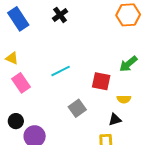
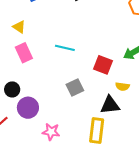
cyan line: (61, 71) -> (65, 48), turned 30
black triangle: (115, 120) -> (110, 105), size x1.5

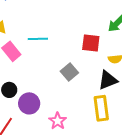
cyan line: (65, 48) -> (38, 39), moved
pink star: (51, 132) -> (58, 121), turned -30

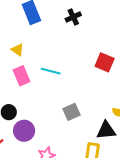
red square: (91, 43) -> (105, 62), moved

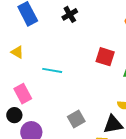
pink rectangle: (22, 76) -> (23, 94), moved
gray square: (72, 112) -> (76, 119), moved

